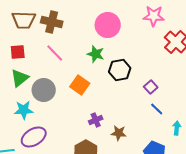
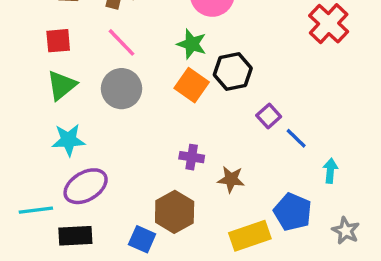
orange square: (80, 85) -> (192, 85), moved
purple square: (151, 87) -> (269, 116), moved
gray circle: (44, 90) -> (122, 89), moved
purple cross: (96, 120) -> (192, 157), turned 32

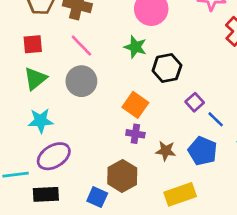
orange square: (192, 85) -> (135, 105), moved
blue pentagon: (293, 212) -> (203, 151), moved

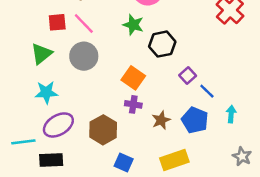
red square: (33, 44) -> (57, 22), moved
brown star: (166, 151) -> (161, 120), turned -30
brown hexagon: (122, 176) -> (103, 130), moved
blue square: (97, 197) -> (124, 162), moved

